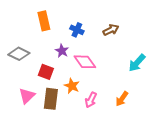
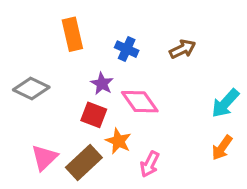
red square: (46, 72) -> (94, 115), moved
brown rectangle: (51, 99) -> (84, 162), turned 40
orange arrow: (122, 99) -> (222, 148), moved

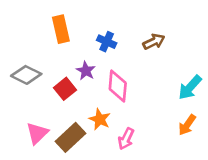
pink diamond: (140, 102) -> (118, 86), turned 40
red square: (94, 115) -> (65, 89), moved, turned 30

